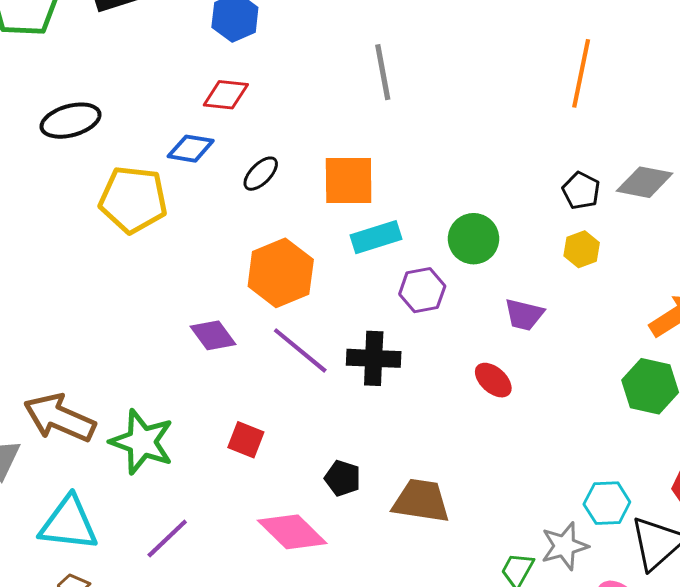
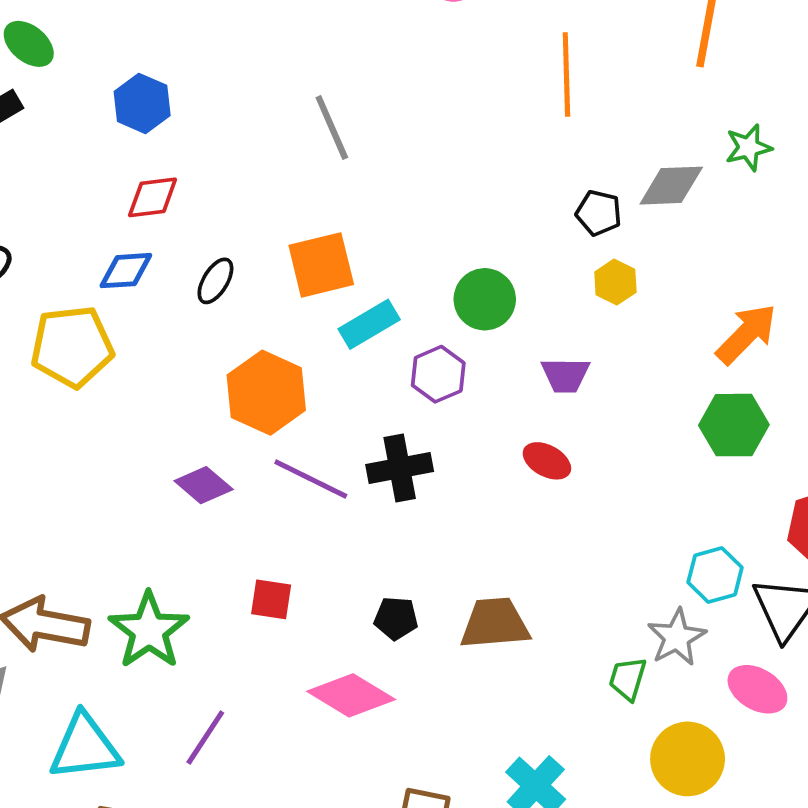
green star: (142, 442) -> (149, 630), turned 30

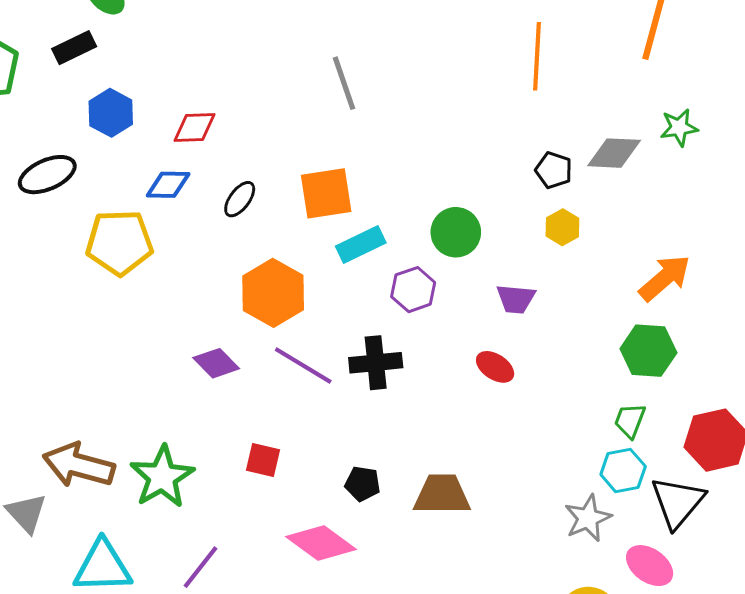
blue hexagon: (142, 103) -> (111, 113), moved
green trapezoid: (628, 679) -> (630, 421), moved

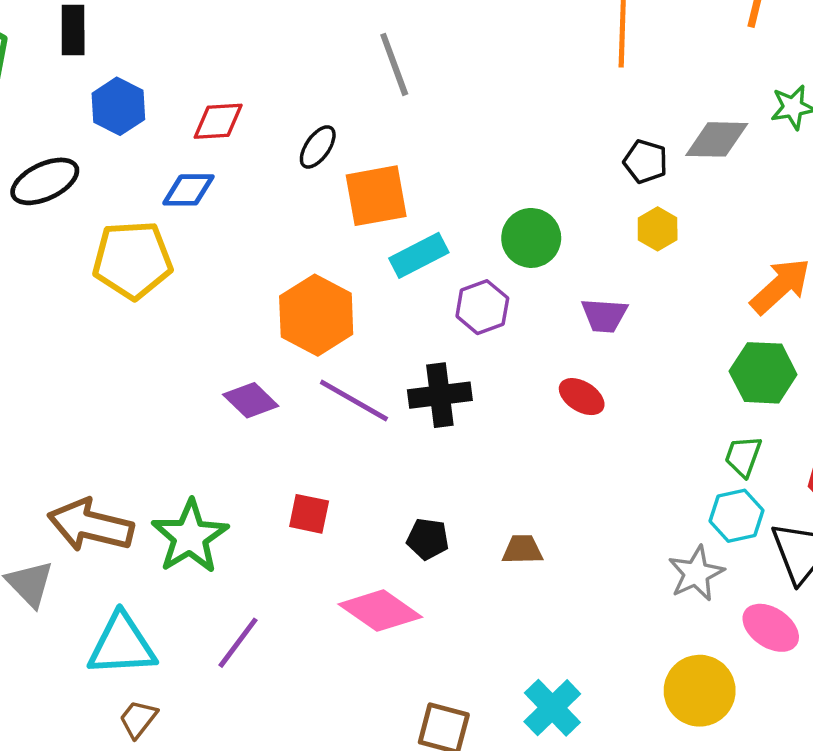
black rectangle: (74, 48) -> (73, 30), turned -63
black ellipse: (240, 199) -> (318, 147), moved
brown trapezoid: (442, 495) -> (522, 550), size x0.6

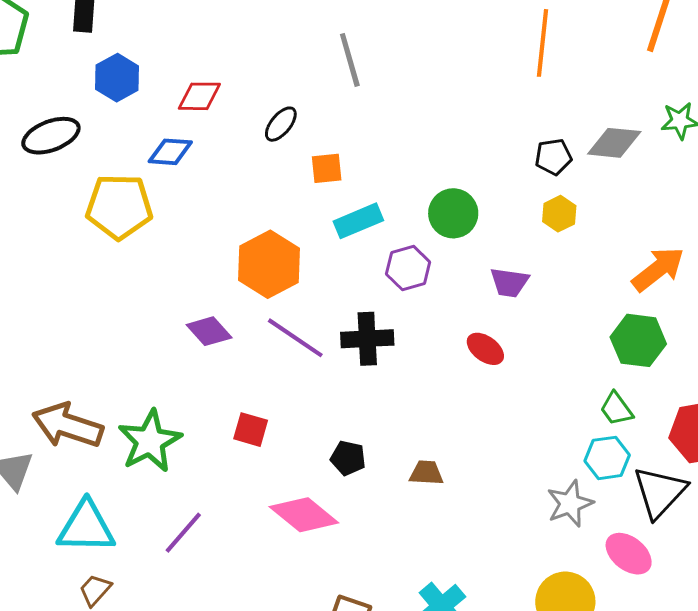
black pentagon: (645, 162) -> (553, 157), turned -30
orange square: (376, 196) -> (327, 168), size x0.6
green trapezoid: (743, 456) -> (616, 409), turned -60

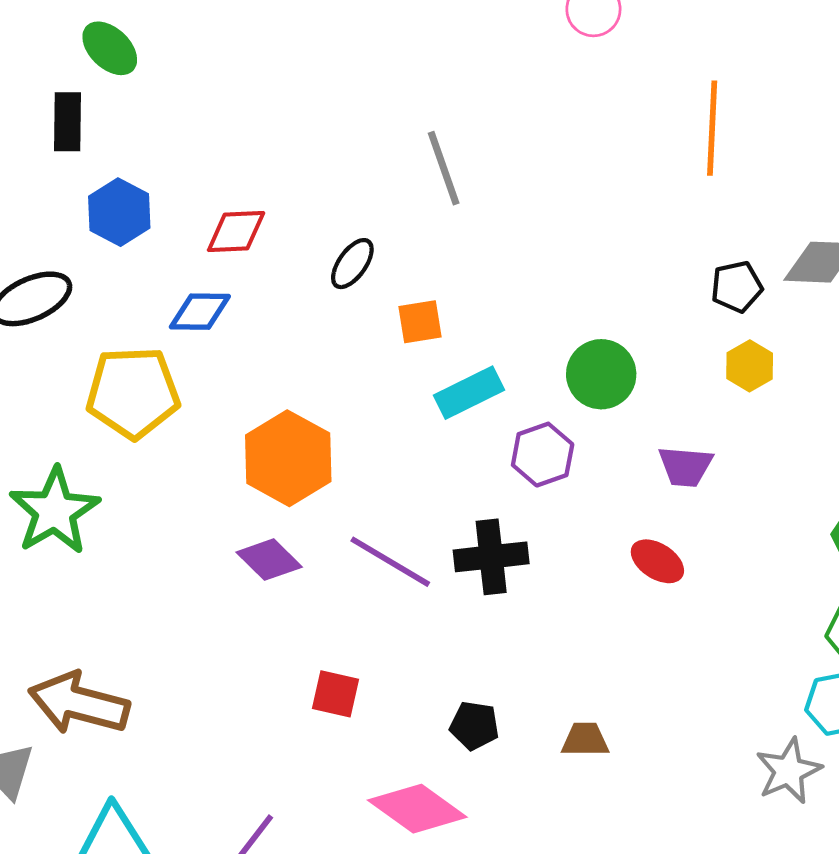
orange hexagon: (269, 264) -> (288, 458), moved
green star: (150, 441) -> (55, 511), moved

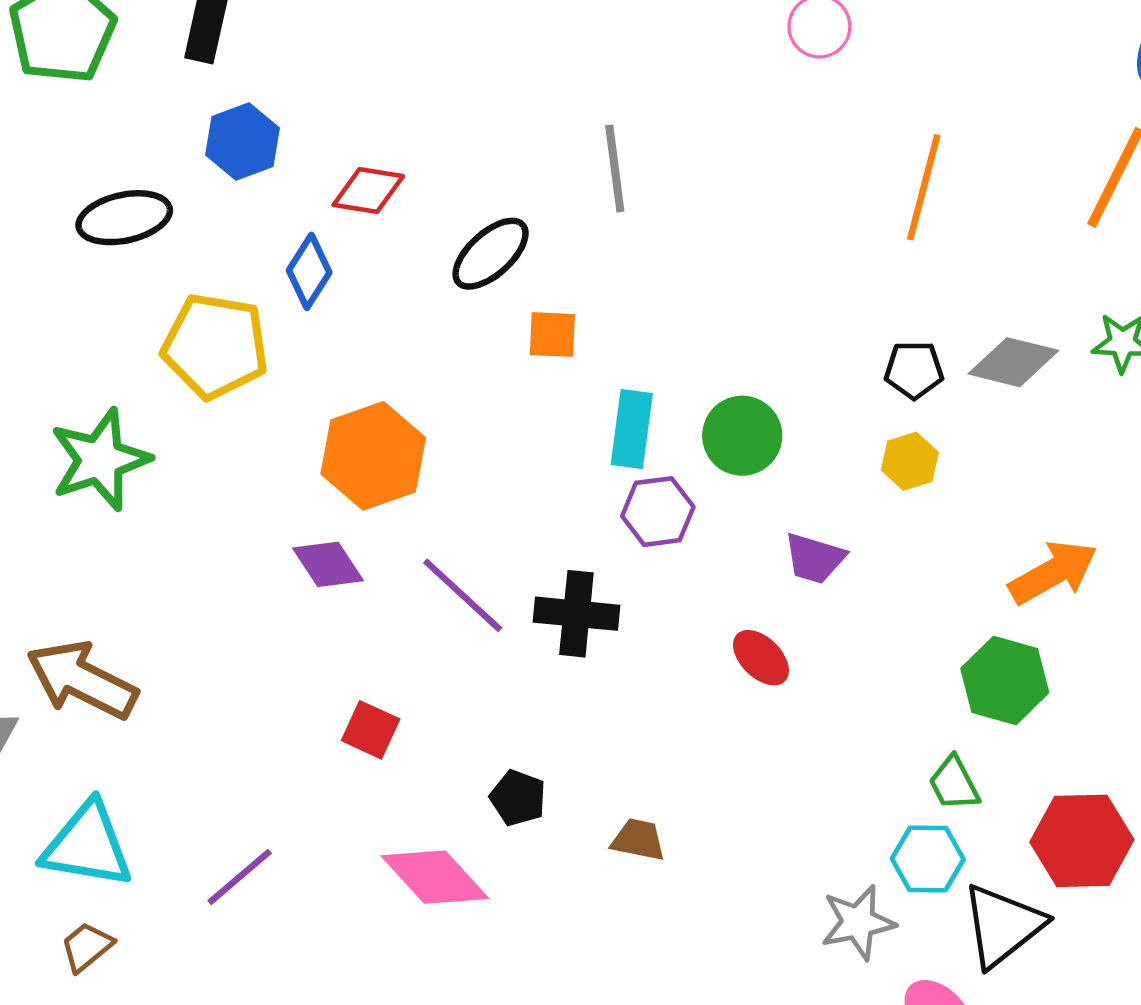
black ellipse: (352, 264) -> (491, 254), size x1.4
blue diamond: (200, 312) -> (309, 271), turned -70
cyan rectangle: (469, 393) -> (632, 429), moved, turned -68

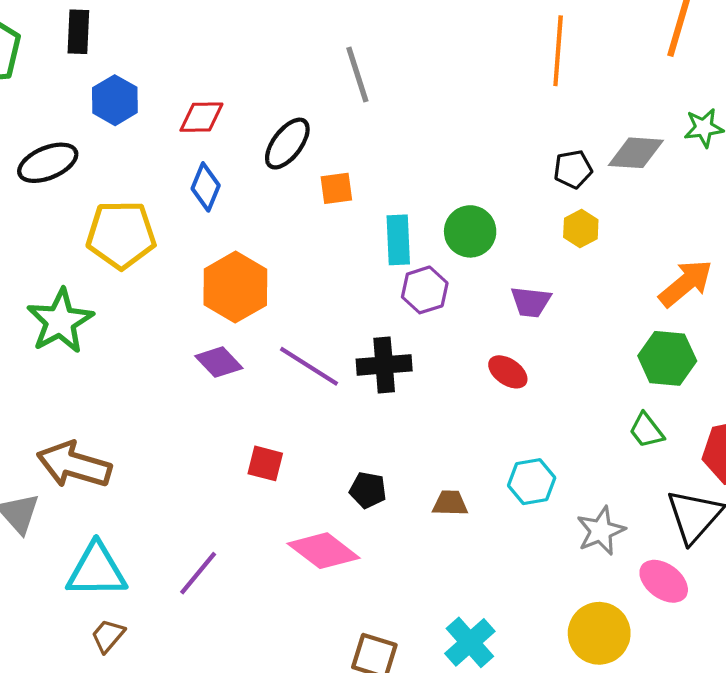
blue diamond: (309, 271) -> (206, 187), moved
cyan hexagon: (928, 859) -> (532, 482), moved

